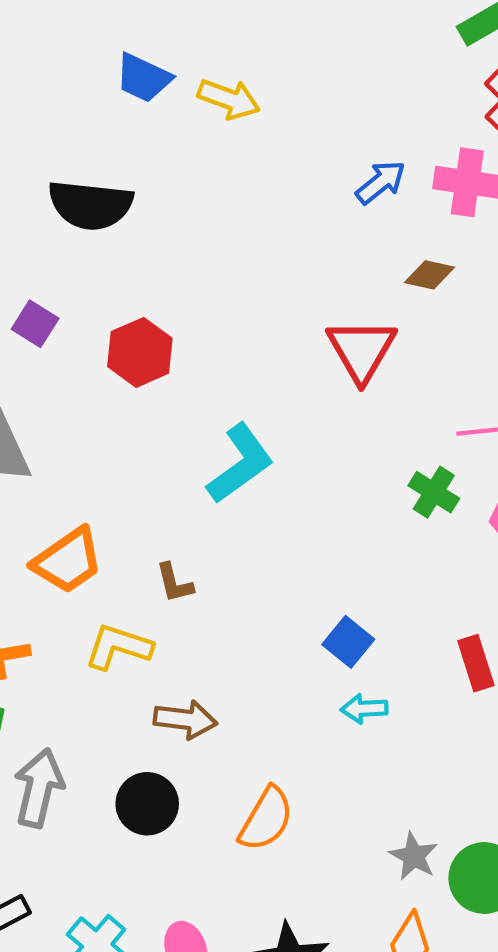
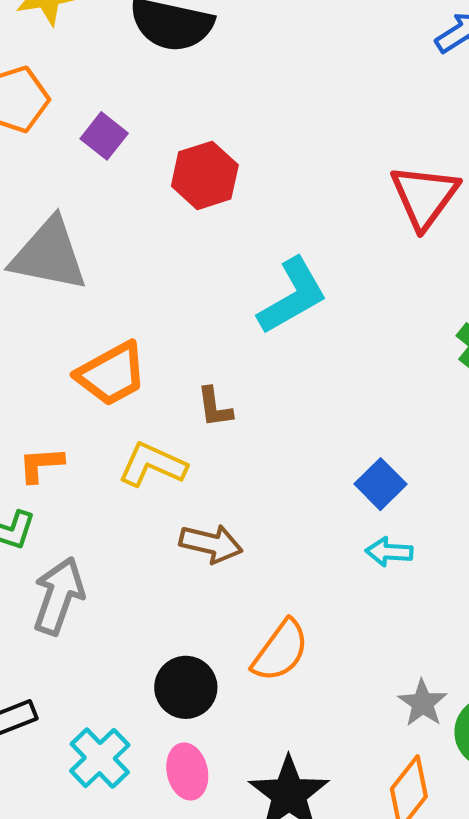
black circle: (147, 804) -> (186, 687), moved

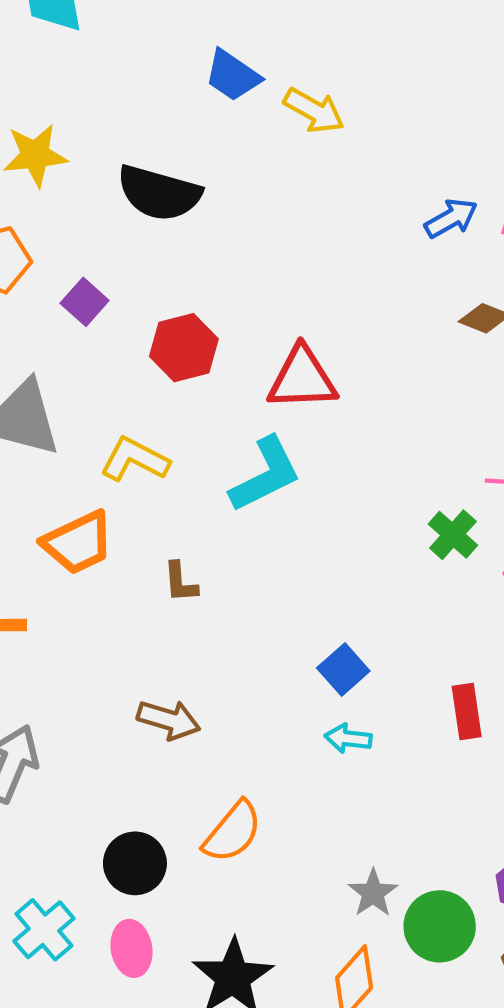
red triangle: (424, 196) -> (302, 378), moved, turned 48
yellow L-shape: (152, 465) -> (135, 459), moved

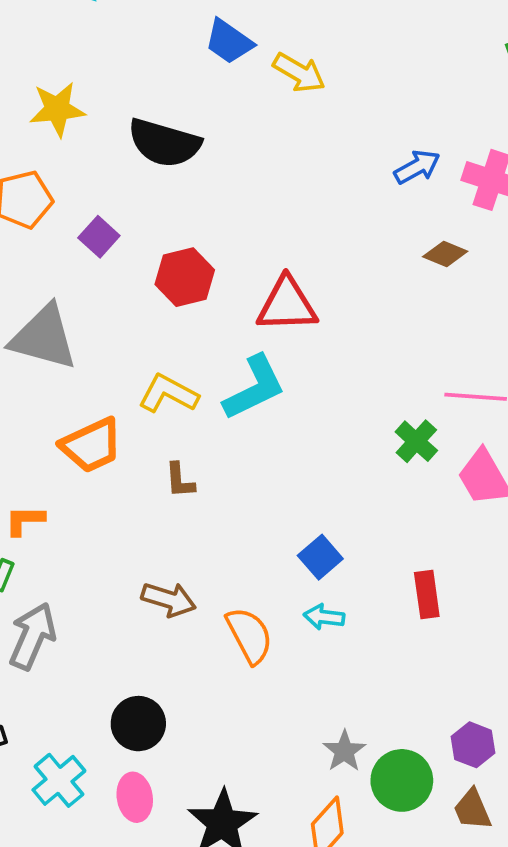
yellow L-shape: (135, 459) -> (168, 394), moved
orange semicircle: (233, 832) -> (249, 635), moved, turned -68

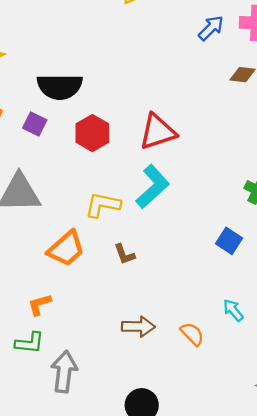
black semicircle: (164, 143) -> (60, 87), moved
blue square: (320, 557) -> (229, 241), moved
cyan arrow: (324, 617) -> (233, 310), turned 60
orange semicircle: (249, 635) -> (192, 334), size x0.7

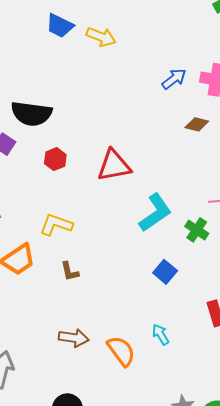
red hexagon: (92, 133) -> (55, 159), size x0.7
cyan L-shape: (153, 187) -> (155, 213), moved
orange semicircle: (192, 334) -> (121, 351), size x1.4

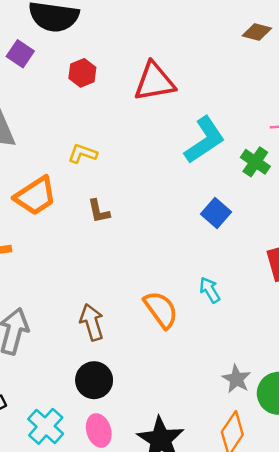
yellow L-shape: (56, 225) -> (83, 154), size x0.7
brown arrow: (74, 338) -> (92, 322), moved, turned -116

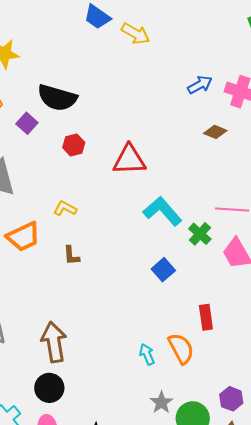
cyan L-shape: (205, 140) -> (162, 211), turned -105
cyan arrow: (210, 290) -> (147, 354), moved
orange semicircle: (161, 310) -> (181, 348), moved
brown arrow: (92, 322) -> (54, 342), size x1.4

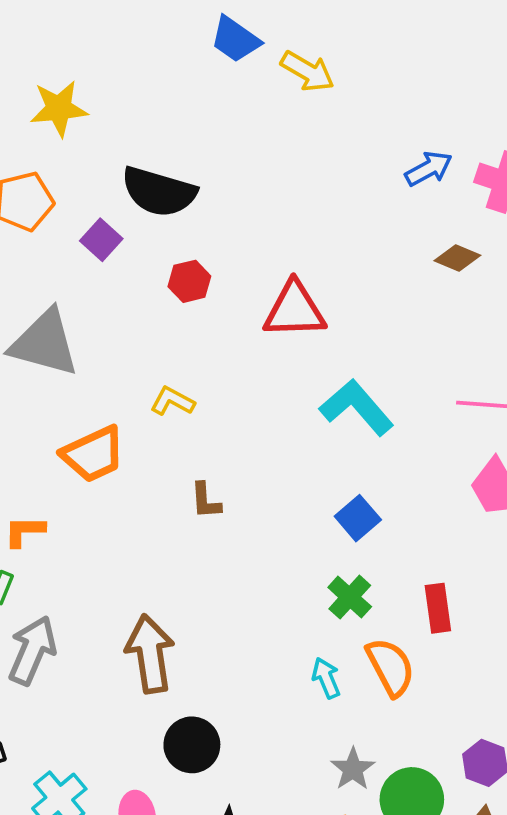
green cross: (200, 234) -> (350, 597), moved
brown L-shape: (71, 256) -> (206, 501), moved
black circle: (49, 388) -> (192, 745), moved

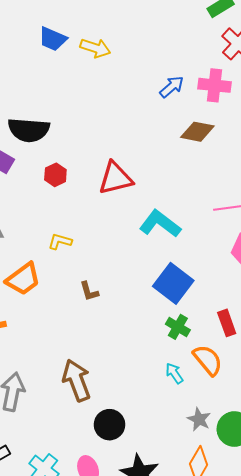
brown diamond: (457, 258) -> (197, 132), size x1.4
blue square: (358, 518) -> (173, 283), size x1.6

